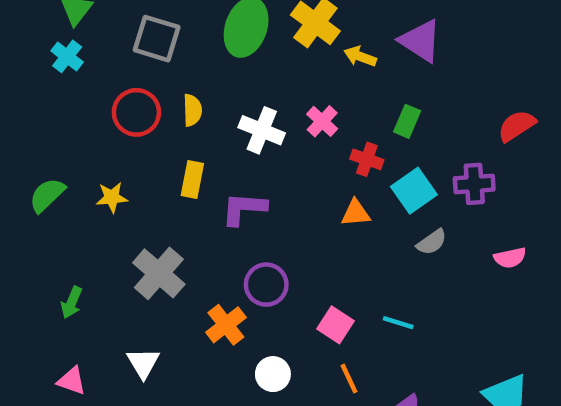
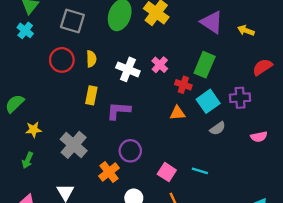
yellow arrow: (360, 56) -> (246, 30), moved
green rectangle: (407, 121) -> (205, 65), size x1.5
yellow star: (112, 197) -> (33, 130), moved

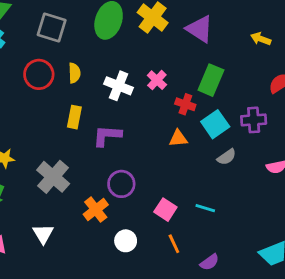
purple triangle: (212, 22) -> (200, 29), moved

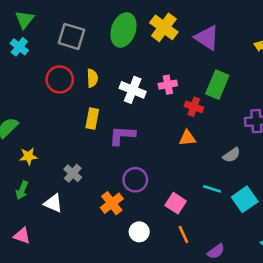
pink cross: (157, 80) -> (168, 85), turned 36
cyan square: (215, 124) -> (245, 199), moved
gray cross: (53, 177) -> (73, 173), size x0.6
cyan line: (205, 208) -> (212, 189), moved
white triangle: (43, 234) -> (53, 203), moved, turned -36

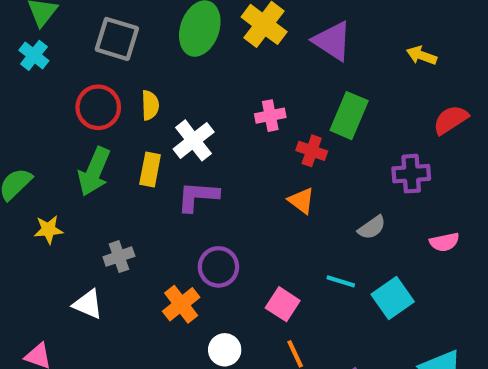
white cross: (133, 90) -> (194, 140), moved, turned 30
orange triangle: (187, 138) -> (301, 201), turned 42
gray cross: (73, 173) -> (119, 257), turned 30
green arrow: (22, 190) -> (94, 172), moved, size x1.6

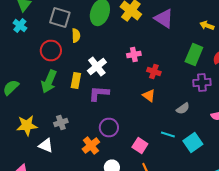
yellow semicircle: (150, 105) -> (76, 36), moved
green rectangle: (349, 116) -> (194, 54), moved
yellow star: (48, 230) -> (27, 126), moved, size x1.5

